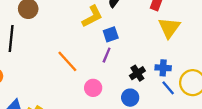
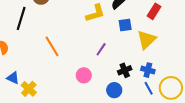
yellow triangle: (169, 28) -> (147, 40), moved
blue square: (111, 34) -> (125, 25), moved
orange line: (67, 61) -> (52, 46), moved

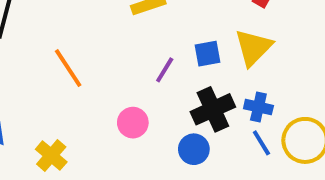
blue square: (125, 25) -> (207, 54), moved
black cross: (125, 70) -> (213, 109), size x1.5
yellow cross: (29, 89) -> (51, 156), moved

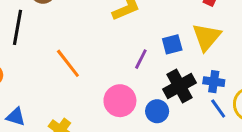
pink circle: (133, 123) -> (120, 101), size x1.4
blue circle: (194, 149) -> (157, 111), moved

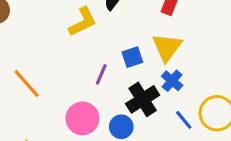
blue cross: (214, 82) -> (172, 81), moved, turned 36

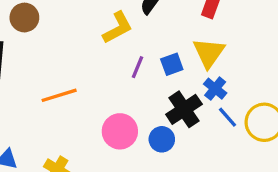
purple line: (101, 74) -> (137, 67), moved
orange line: (27, 83) -> (59, 95), turned -64
blue line: (184, 120) -> (227, 117), moved

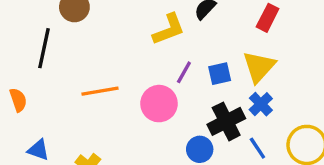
blue line: (227, 117) -> (257, 148), moved
pink circle: (120, 131) -> (159, 104), moved

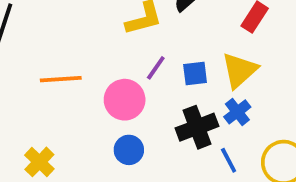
blue circle: (200, 149) -> (129, 150), moved

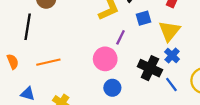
blue square: (195, 73) -> (144, 18), moved
orange line: (61, 79) -> (48, 62), moved
black cross: (197, 127) -> (150, 68), turned -35

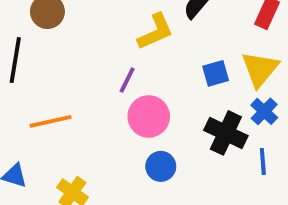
blue square: (144, 18) -> (216, 73), moved
purple line: (120, 37) -> (127, 80), moved
blue line: (171, 84) -> (263, 161), turned 32

